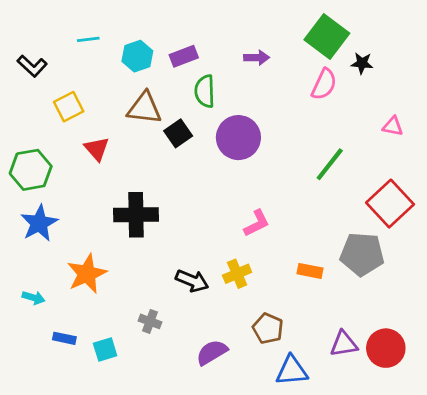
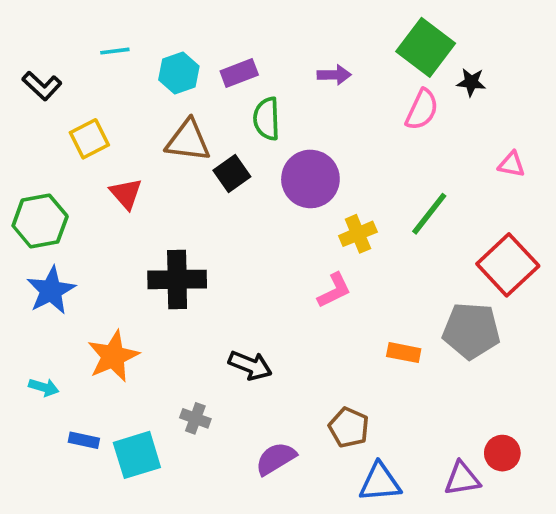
yellow cross: (237, 274) -> (358, 234), moved
purple triangle: (344, 344) -> (462, 479), moved
red circle: (386, 348) -> (502, 453), size x0.7
cyan square: (105, 350) -> (137, 455), size x1.5

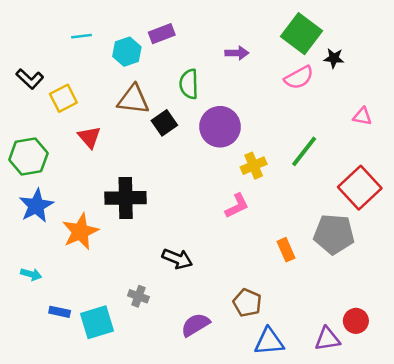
purple rectangle: (239, 73) -> (162, 34), moved
black L-shape: (42, 86) -> (30, 79), moved
pink semicircle: (422, 110) -> (299, 78), turned 36
orange rectangle: (404, 353) -> (286, 250), turned 55
orange star: (113, 356) -> (80, 232), moved

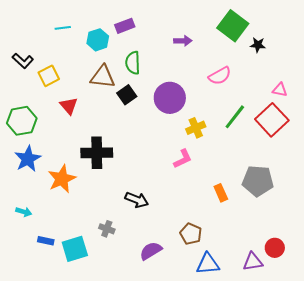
pink semicircle: (299, 78) -> (220, 76), moved
green semicircle: (189, 84) -> (133, 63), moved
red square: (360, 188) -> (272, 120), moved

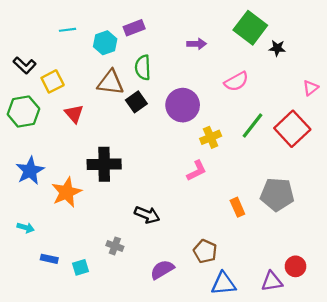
pink triangle: (280, 90) -> (311, 88), moved, turned -49
green hexagon: (22, 121) -> (23, 112), moved
cyan square: (75, 249) -> (80, 267), size x0.6

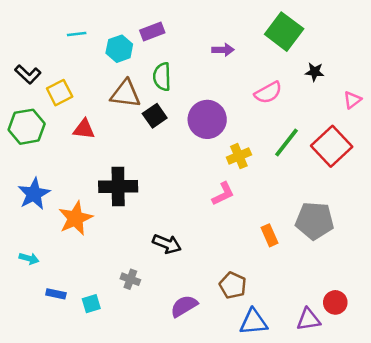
black star: (277, 48) -> (315, 72), moved
red triangle: (74, 114) -> (84, 129), turned -42

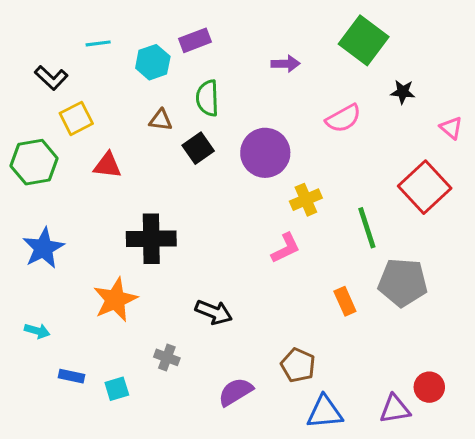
black L-shape: (28, 74) -> (51, 78), moved
brown triangle: (125, 94) -> (161, 120), size x0.6
pink triangle: (352, 100) -> (451, 128), turned -42
green line: (286, 143) -> (367, 228), moved, turned -56
orange star: (75, 218) -> (115, 300), moved

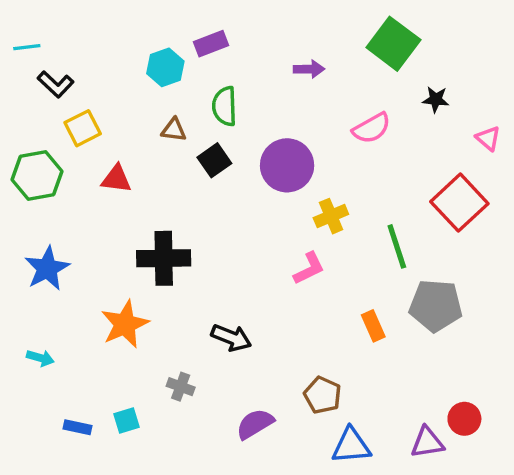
cyan line: (98, 43) -> (27, 47), moved
blue rectangle: (72, 376) -> (78, 427), moved

